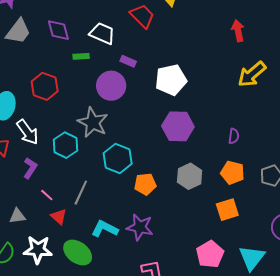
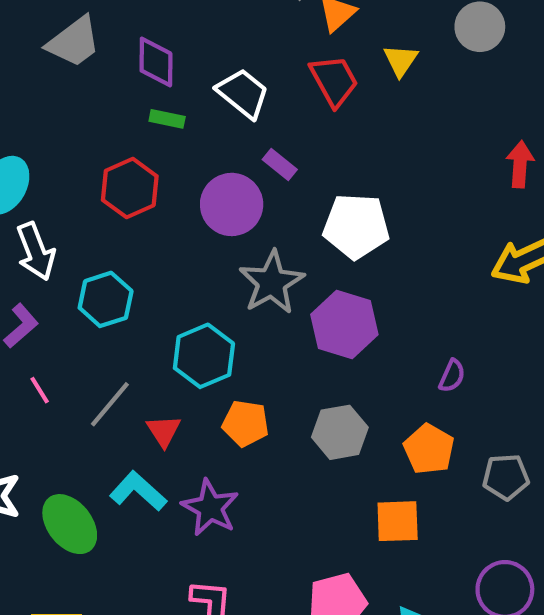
green rectangle: (81, 56) -> (167, 119), moved
red hexagon: (45, 86) -> (130, 188), moved
gray star: (93, 122) -> (272, 282), moved
red triangle: (59, 217) -> (164, 431), moved

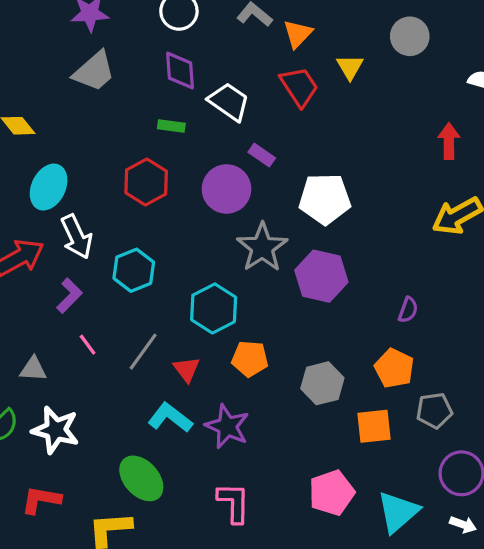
purple diamond: (156, 62) -> (180, 70), moved
gray hexagon: (340, 432) -> (322, 383), moved
gray pentagon: (506, 477) -> (434, 411), moved
green ellipse: (70, 524) -> (141, 478), moved

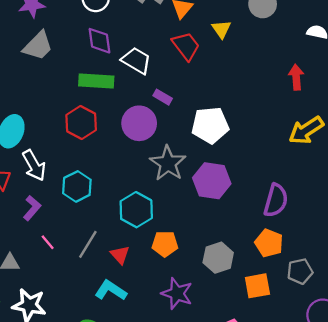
green rectangle: (171, 126) -> (96, 81), size x1.8
purple semicircle: (408, 310) -> (276, 200), size x1.8
purple star: (227, 426) -> (177, 293), moved

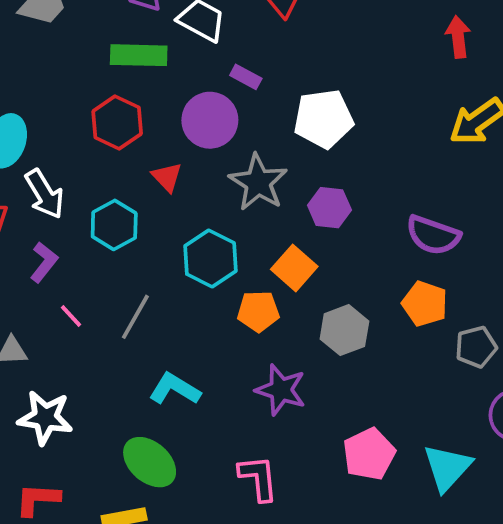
purple hexagon: (212, 181) -> (329, 208), size x0.7
purple semicircle: (276, 200) -> (433, 235), turned 96
red triangle: (120, 255) -> (167, 177), moved
orange square: (257, 286) -> (294, 268), moved, turned -36

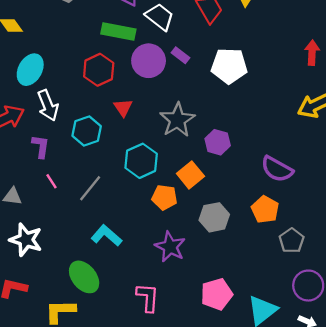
white pentagon: (324, 119) -> (229, 66), moved
purple circle: (210, 120) -> (149, 61), moved
purple L-shape: (44, 262) -> (41, 146), turned -40
gray pentagon: (476, 347) -> (292, 241), turned -30

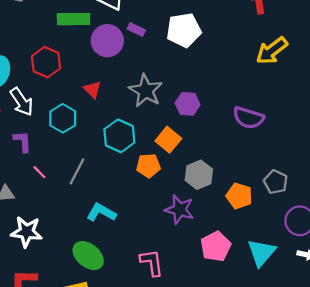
red hexagon: (99, 70) -> (46, 62), moved
orange pentagon: (265, 209) -> (239, 196), moved
purple star: (170, 247) -> (179, 209), moved

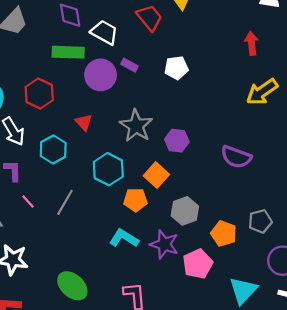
white pentagon: (184, 30) -> (176, 68), size x0.7
gray pentagon: (276, 182) -> (260, 221), turned 30
cyan L-shape: (101, 212) -> (124, 238), moved
pink pentagon: (216, 246) -> (198, 264), moved

